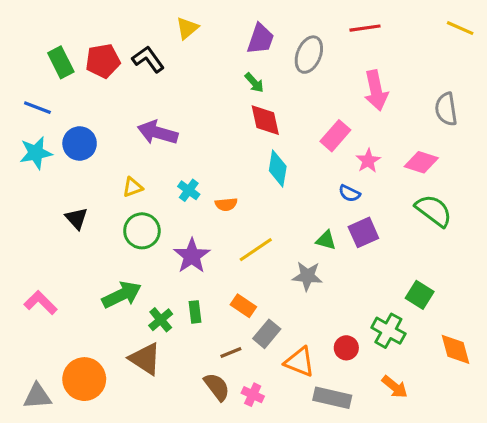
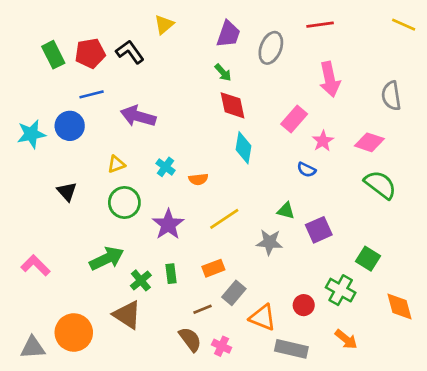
blue line: (37, 108) -> (92, 94), moved, turned -35
purple square: (363, 232) -> (319, 230), moved
orange rectangle: (243, 306) -> (213, 268), turned -55

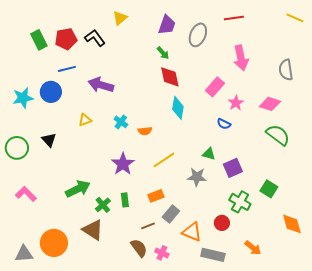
green circle: (124, 202) -> (17, 148), moved
green cross: (341, 290) -> (240, 202), moved

